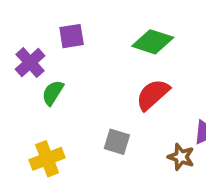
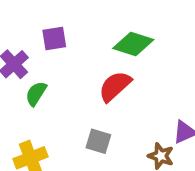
red semicircle: (153, 95) -> (115, 86), moved

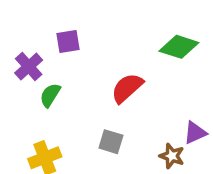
green diamond: (133, 44) -> (179, 47), moved

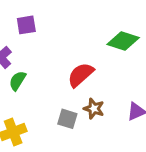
purple square: (68, 41) -> (26, 25), moved
brown star: (172, 156) -> (94, 109), moved

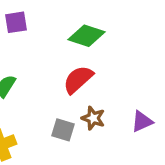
green diamond: (123, 41) -> (86, 36), moved

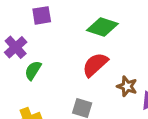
brown star: (93, 118) -> (127, 86), moved

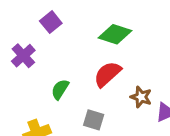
purple square: (42, 15) -> (51, 22), turned -30
green semicircle: (33, 70) -> (60, 89), moved

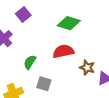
red semicircle: (107, 74) -> (63, 51), turned 30
gray square: (94, 120) -> (44, 84), moved

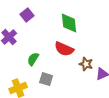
green diamond: (69, 23) -> (69, 23), turned 65
red semicircle: (63, 51) -> (64, 49), turned -144

